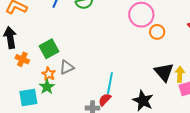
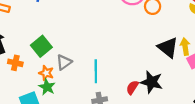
cyan line: (110, 83) -> (96, 71), moved
red semicircle: (105, 100) -> (132, 87), moved

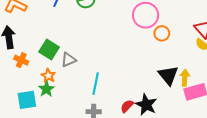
green square: (41, 46) -> (49, 49), turned -30
gray triangle: (64, 62) -> (69, 60), moved

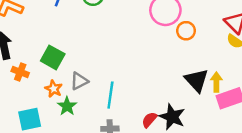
gray triangle: (69, 60) -> (79, 81), moved
green star: (46, 89) -> (67, 106), moved

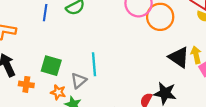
orange circle: (186, 31) -> (160, 17), size x1.6
cyan line: (110, 95) -> (94, 64), moved

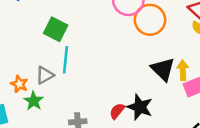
green square: (51, 66) -> (56, 29), moved

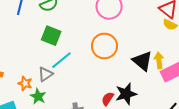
orange circle: (150, 20) -> (104, 46), moved
cyan line: (65, 60) -> (61, 60), turned 50
black star: (140, 107) -> (126, 94), turned -30

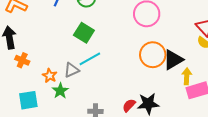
orange circle: (104, 46) -> (153, 55), moved
black triangle: (142, 61) -> (173, 60), moved, turned 40

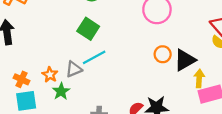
orange circle: (153, 55) -> (163, 54), size x0.6
orange cross: (22, 60) -> (21, 79), moved

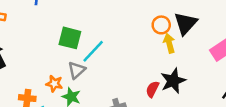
green square: (88, 29) -> (70, 38), moved
yellow arrow: (199, 78) -> (169, 43), moved

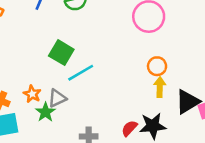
black triangle: (186, 23) -> (188, 102), moved
gray triangle: (77, 70) -> (57, 98), moved

